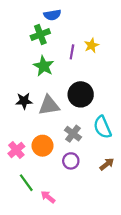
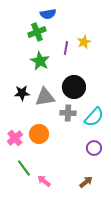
cyan semicircle: (102, 127) -> (94, 117), turned -115
gray cross: (73, 134) -> (68, 113), moved, turned -35
purple circle: (71, 161) -> (94, 148), moved
brown arrow: (107, 164) -> (86, 182), moved

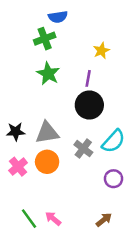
purple line: (66, 48) -> (88, 78), moved
black star: (22, 93) -> (16, 132), moved
gray triangle: (45, 97) -> (47, 133), moved
gray cross: (68, 113) -> (83, 148), moved, turned 35
green line: (24, 168) -> (29, 219), moved

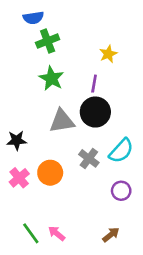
blue semicircle: (58, 17) -> (33, 18), moved
gray triangle: (47, 133) -> (62, 121), moved

